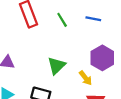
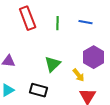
green line: (62, 20) -> (58, 23), turned 32

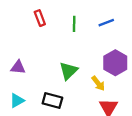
red rectangle: (28, 18) -> (40, 18), size x0.6
blue line: (86, 22) -> (106, 23), turned -32

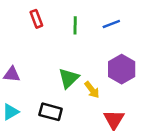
yellow arrow: (98, 83) -> (92, 90), moved

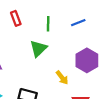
green triangle: (69, 78) -> (38, 49), moved

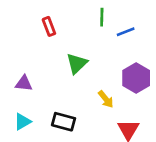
green line: (48, 24) -> (102, 17), moved

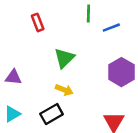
yellow arrow: (106, 99) -> (64, 90), moved, turned -30
black rectangle: (63, 122) -> (52, 114), turned -45

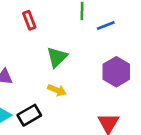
black rectangle: (52, 114) -> (29, 115), moved

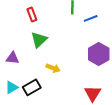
green triangle: (57, 57) -> (39, 40), moved

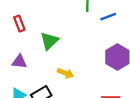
red rectangle: (32, 14) -> (19, 24), moved

